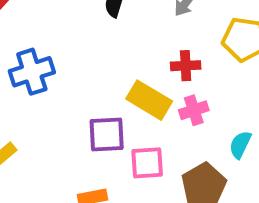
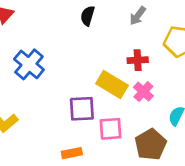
blue cross: (32, 72) -> (29, 64), turned -32
pink cross: (194, 110) -> (143, 92), turned -30

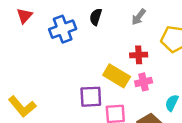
blue cross: (29, 64) -> (63, 29), moved, turned 30
pink cross: (143, 92) -> (144, 82), turned 35

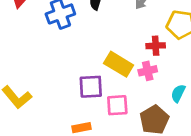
red cross: (139, 55) -> (156, 46), moved

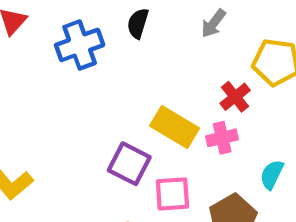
red cross: (156, 46) -> (235, 97), turned -36
purple square: (91, 87) -> (129, 164), turned 30

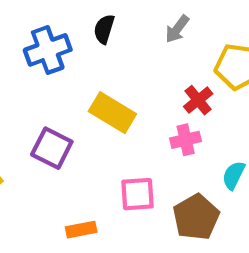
yellow rectangle: (175, 127) -> (112, 113), moved
purple square: (129, 164) -> (52, 148), moved

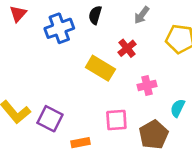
red cross: (198, 100) -> (127, 48), moved
purple square: (52, 148) -> (50, 119), moved

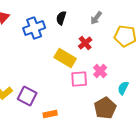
pink cross: (147, 85) -> (100, 71), turned -32
pink square: (116, 120) -> (79, 79), moved

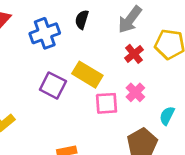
gray arrow: (96, 18) -> (130, 20), size x1.5
red cross: (85, 43) -> (134, 54), moved
purple square: (27, 96) -> (53, 85), moved

